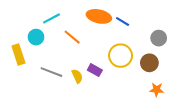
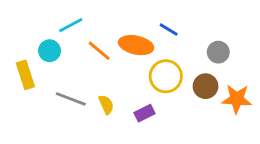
orange ellipse: (99, 16) -> (136, 45), moved
purple rectangle: (95, 70) -> (145, 113), moved, turned -56
orange star: (157, 90) -> (237, 99), moved, size x1.5

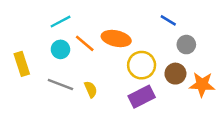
blue line: (169, 29) -> (168, 20), moved
cyan circle: (50, 51) -> (60, 49), moved
purple rectangle: (145, 113) -> (142, 97), moved, size x1.5

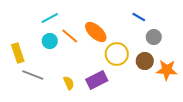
orange ellipse: (116, 39) -> (96, 32), turned 30
gray line: (60, 84) -> (33, 75), moved
yellow semicircle: (91, 89) -> (69, 83), moved
purple rectangle: (142, 97) -> (97, 80), moved

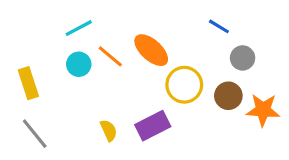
gray line: (33, 75) -> (35, 134), moved, turned 30

